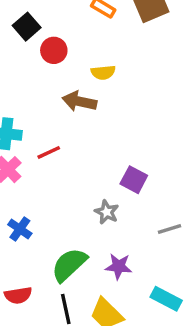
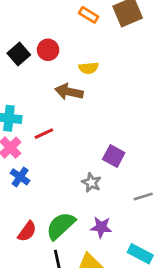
black square: (27, 27) -> (19, 54), moved
blue cross: (20, 229) -> (20, 177), moved
red semicircle: (18, 295) -> (27, 231), moved, turned -45

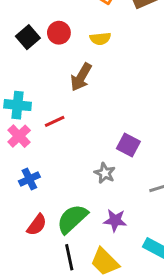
yellow semicircle: (89, 68) -> (100, 39), moved
brown arrow: (69, 92) -> (81, 77), turned -72
blue cross: (20, 177) -> (29, 179), moved, turned 30

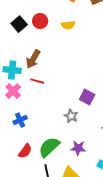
brown arrow: (81, 77) -> (33, 59), moved
red line: (55, 121) -> (37, 81), turned 40

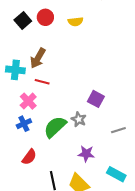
pink cross: (13, 91) -> (28, 101), moved
green semicircle: (49, 147) -> (55, 127), moved

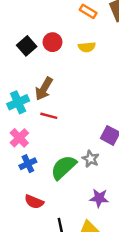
cyan cross: (15, 70) -> (18, 102), turned -30
pink cross: (28, 101) -> (19, 138), moved
red semicircle: (29, 157) -> (34, 202), turned 77

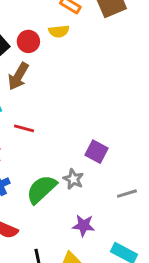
yellow semicircle: (87, 47) -> (59, 31), moved
brown arrow: (44, 89) -> (18, 76), moved

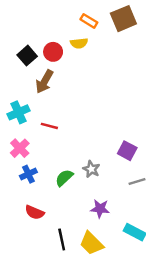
purple square: (97, 152) -> (127, 151), moved
green semicircle: (41, 189) -> (64, 178), size x0.7

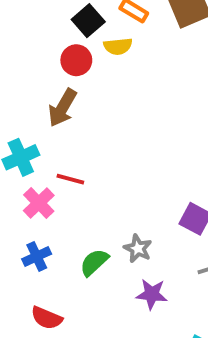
black square: (27, 56) -> (88, 21), moved
pink cross: (20, 148) -> (39, 203), moved
purple star: (100, 209) -> (152, 294), moved

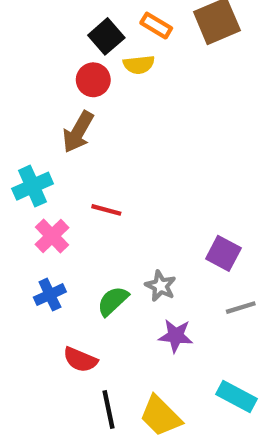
red line: (70, 179) -> (106, 210), moved
red semicircle: (47, 318) -> (80, 360), moved

